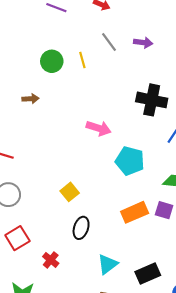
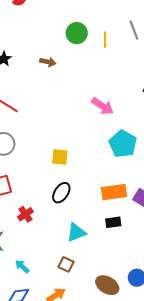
yellow square: (70, 192) -> (60, 157), turned 30
black rectangle: (148, 273) -> (113, 222), moved, size x0.7

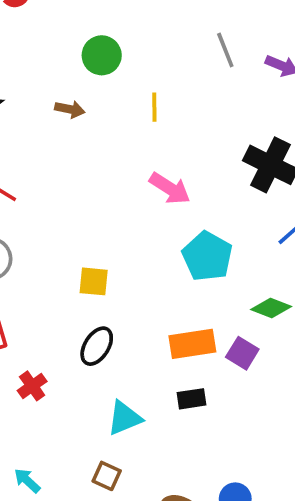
green circle: (77, 33) -> (102, 55), moved
yellow line: (105, 40) -> (154, 107), moved

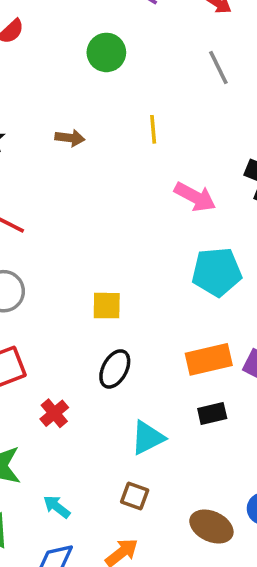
green circle: (102, 55) -> (106, 52), moved
pink arrow: (170, 188) -> (195, 197), moved
cyan pentagon: (207, 256) -> (217, 272), turned -30

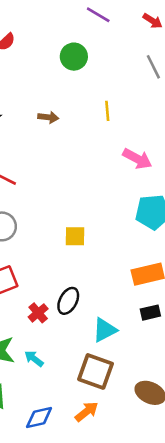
black ellipse: (115, 369) -> (68, 301), moved
brown square: (135, 496) -> (96, 371), size x1.8
cyan arrow: (57, 507) -> (34, 359), moved

